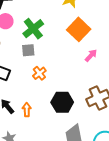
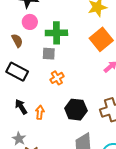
green cross: (33, 29) -> (56, 33), turned 30

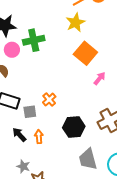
green cross: (56, 33) -> (34, 40), moved
gray square: (49, 54) -> (30, 112), moved

